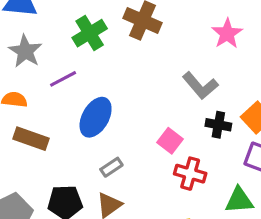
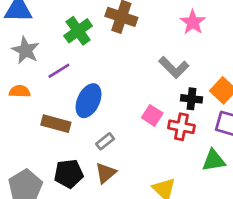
brown rectangle: (31, 139) -> (56, 124), moved
red cross: (190, 174) -> (181, 127), moved

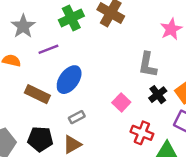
gray L-shape: (174, 67) -> (148, 65), turned 45
black cross: (191, 99) -> (158, 95), turned 36
red cross: (181, 127) -> (142, 133), moved

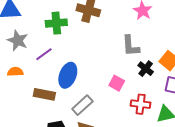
green cross: (71, 18) -> (56, 23), turned 35
gray rectangle: (77, 117) -> (82, 105), size x1.5

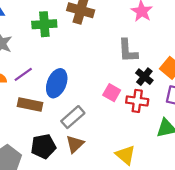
purple line: (44, 54) -> (23, 74), moved
red cross: (141, 104) -> (137, 101), moved

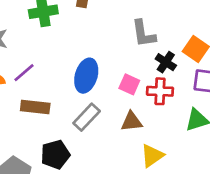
blue ellipse: (57, 83) -> (86, 76), moved
brown triangle: (75, 144) -> (132, 122), moved, turned 42
yellow triangle: (125, 155) -> (152, 156), turned 50

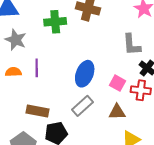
purple line: (24, 73) -> (37, 68), turned -54
brown rectangle: (35, 107) -> (38, 111), moved

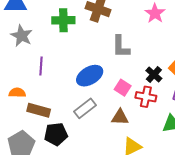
gray L-shape: (132, 45) -> (121, 47), moved
orange semicircle: (13, 72) -> (17, 93), moved
blue ellipse: (85, 74) -> (90, 76), turned 35

